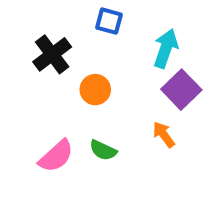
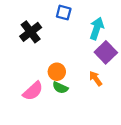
orange circle: (95, 90) -> (57, 72), moved

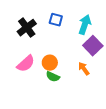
blue square: (64, 13) -> (56, 20), moved
pink semicircle: (33, 91) -> (26, 64), moved

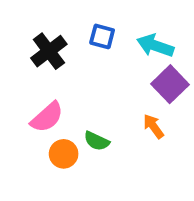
cyan arrow: (85, 25) -> (155, 46), turned -90
orange circle: (50, 63) -> (64, 154), moved

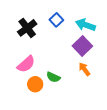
blue square: (102, 36) -> (56, 20), turned 32
purple square: (170, 84) -> (82, 46), moved

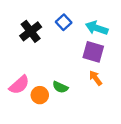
purple square: (82, 46) -> (93, 52), turned -30
pink semicircle: (26, 64) -> (19, 85), moved

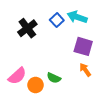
cyan arrow: (97, 28) -> (77, 17), moved

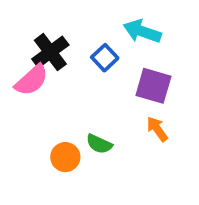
blue square: (57, 20) -> (105, 58), moved
pink semicircle: (17, 76) -> (32, 80), moved

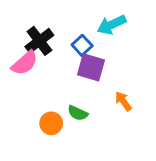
cyan arrow: (142, 31) -> (112, 25), turned -44
purple square: (153, 86) -> (91, 67), moved

